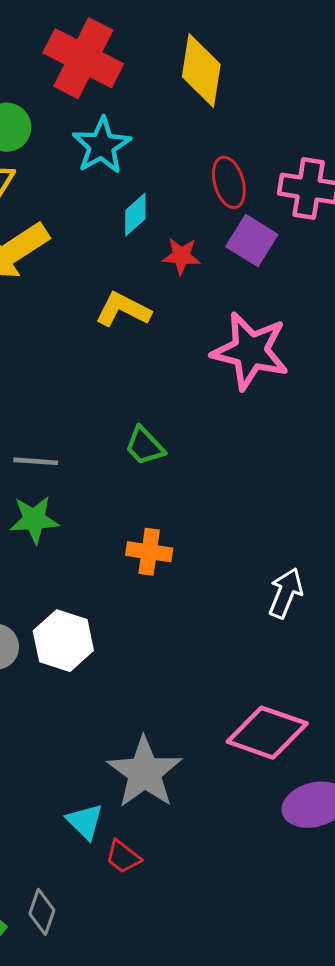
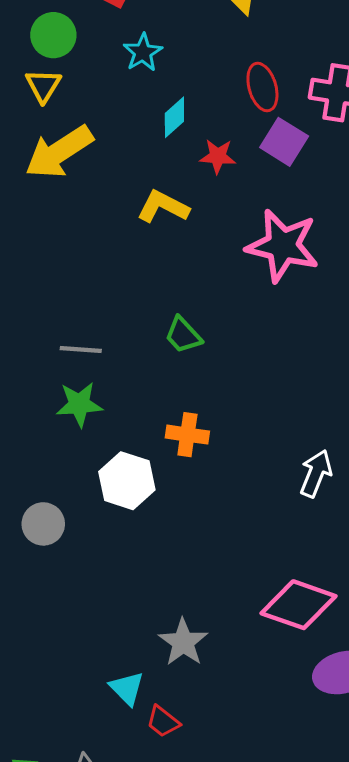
cyan star: (102, 146) -> (143, 52), size x0.7
white hexagon: (63, 641) -> (127, 481), moved
gray star: (145, 772) -> (183, 642), size x0.7

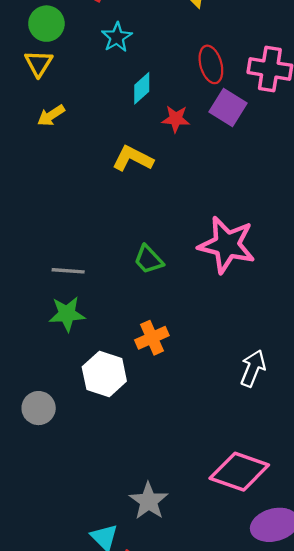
yellow arrow: (59, 152) -> (51, 115), size x0.5
pink star: (283, 246) -> (227, 245), moved
orange cross: (187, 435) -> (152, 338), turned -32

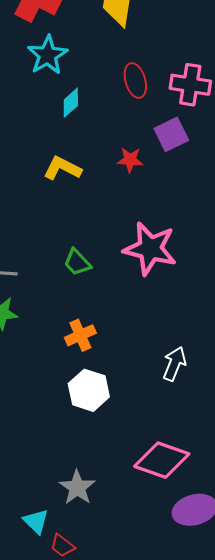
cyan star: (117, 37) -> (48, 55), size x1.4
purple square: (228, 108) -> (171, 134), moved, turned 32
red star: (176, 119) -> (130, 160), moved
white hexagon: (104, 374) -> (89, 390), moved

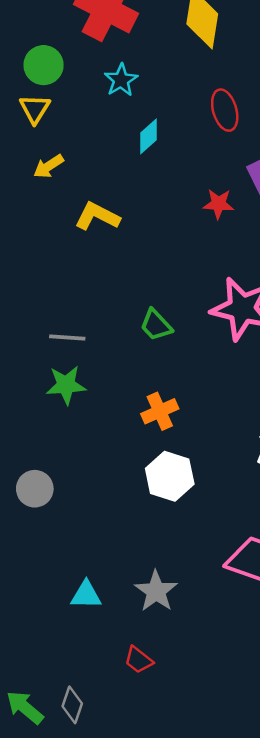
cyan star: (48, 55) -> (121, 80), size x0.7
yellow L-shape: (62, 168) -> (97, 216), moved
cyan triangle: (36, 521) -> (86, 595), moved, turned -44

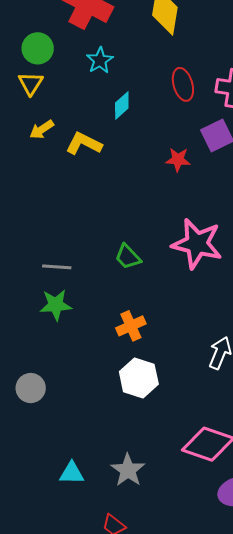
yellow L-shape: (97, 216) -> (84, 144), moved

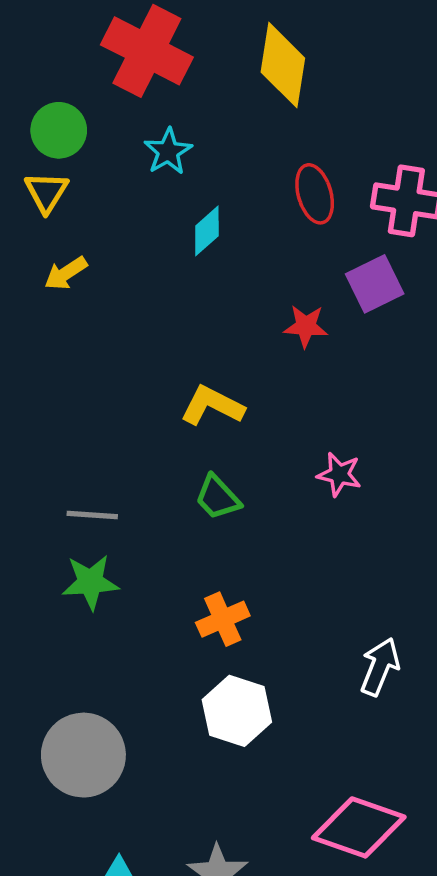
yellow L-shape: (84, 144) -> (212, 406), moved
pink star: (197, 244) -> (339, 474), size x0.5
gray circle: (31, 388) -> (83, 755), moved, size x1.6

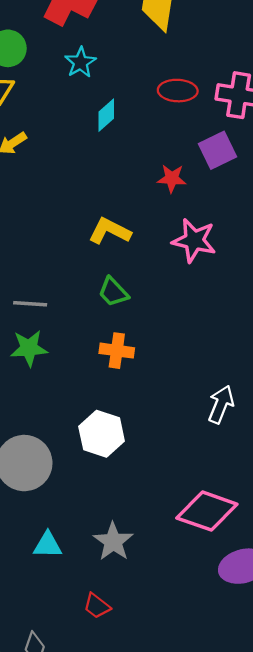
red ellipse: (315, 194) -> (178, 91), turned -72
pink star: (339, 474) -> (194, 240), moved, size x1.5
orange cross: (223, 619) -> (117, 351), moved, turned 32
white hexagon: (237, 711) -> (102, 434), moved

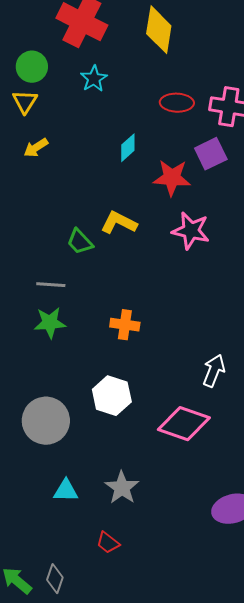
cyan diamond: (106, 115) -> (128, 148), moved
red star: (172, 178) -> (172, 178), size x1.5
green trapezoid: (113, 292) -> (80, 242), moved
pink diamond: (207, 511) -> (184, 424), moved

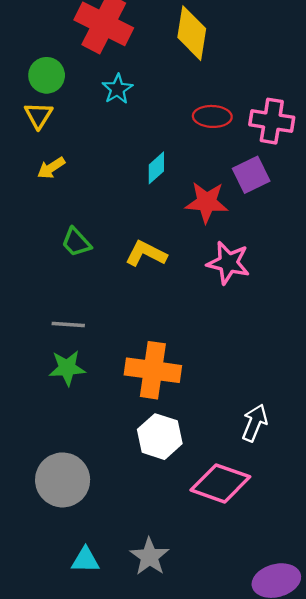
green trapezoid: (80, 242) -> (76, 242), moved
orange cross: (125, 325) -> (153, 370), size x1.6
white hexagon: (112, 396) -> (160, 437), moved

